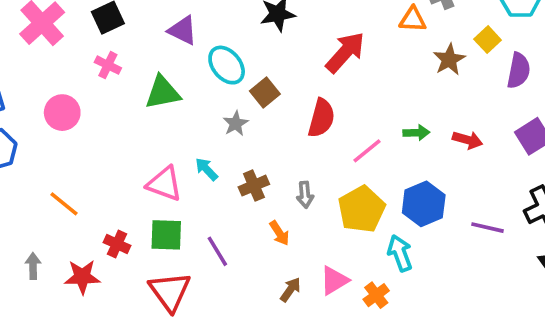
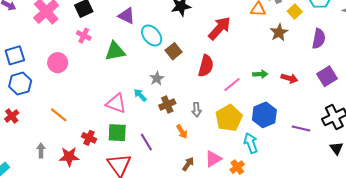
yellow square: (488, 40) -> (295, 12), moved
gray star: (236, 124) -> (157, 78), moved

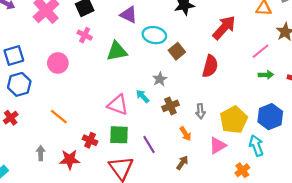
cyan ellipse: (152, 36) -> (154, 35), turned -40
pink line: (232, 85) -> (261, 51), moved
pink triangle: (213, 159) -> (218, 146), moved
brown arrow: (188, 164) -> (182, 163), moved

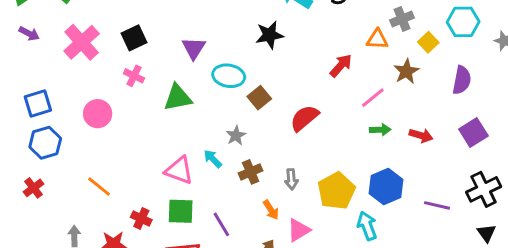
purple triangle: (129, 15) -> (194, 48), turned 36
red arrow: (224, 28) -> (341, 66), moved, size x0.7
red semicircle: (210, 66) -> (304, 118), turned -145
pink triangle: (218, 146) -> (299, 230), moved

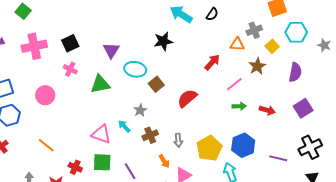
pink cross: (82, 42) -> (34, 46), turned 30

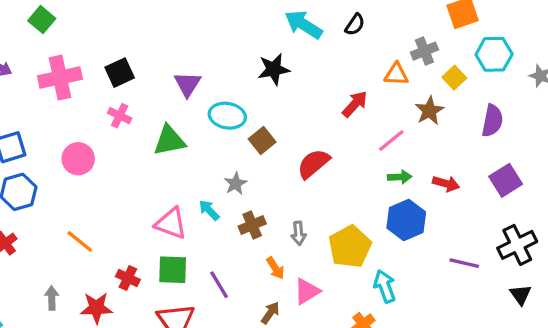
blue hexagon: (243, 145) -> (406, 220), moved

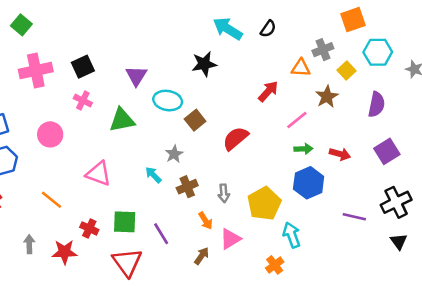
pink triangle: (171, 223) -> (98, 174), moved

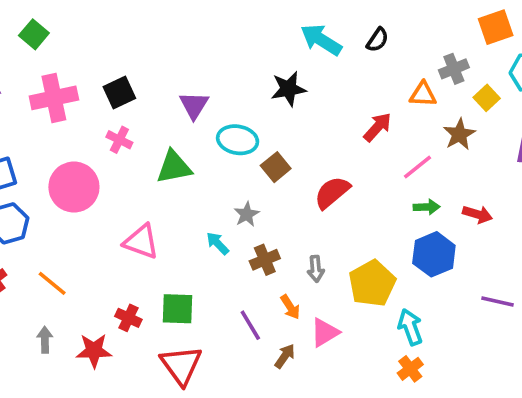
pink circle: (50, 134) -> (74, 187), size x1.4
orange line: (51, 200) -> (52, 283), moved
purple line: (161, 234) -> (250, 325), moved
orange cross: (275, 265) -> (410, 369), moved

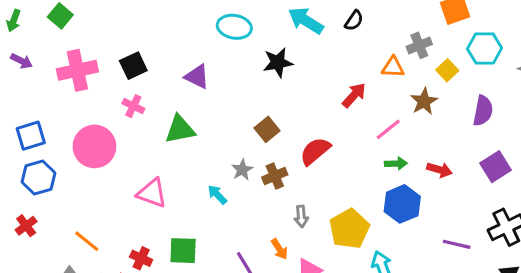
purple triangle: (194, 105) -> (197, 77), turned -36
cyan ellipse: (238, 140) -> (234, 27), moved
brown cross: (265, 260) -> (275, 176), moved
orange line: (52, 283) -> (87, 241), moved

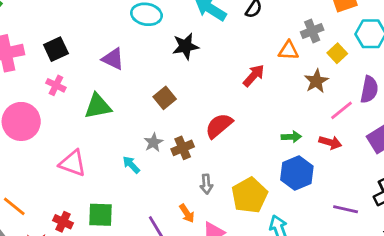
brown square: (267, 129) -> (165, 98), moved
pink line: (388, 129) -> (341, 110), moved

